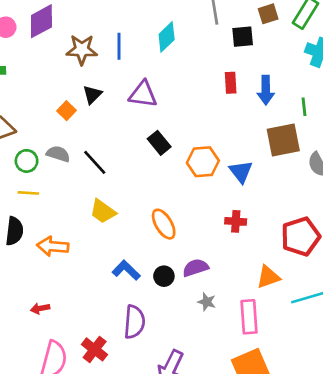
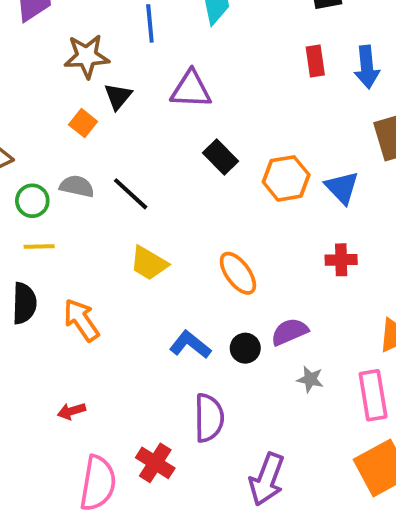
brown star: (82, 50) -> (87, 56), moved
orange arrow: (53, 246) -> (81, 320), turned 56

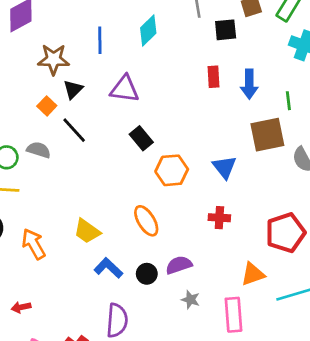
orange hexagon: (286, 178) -> (172, 170), moved
black line: (131, 194) -> (74, 130), moved
yellow trapezoid: (149, 263) -> (87, 231), moved

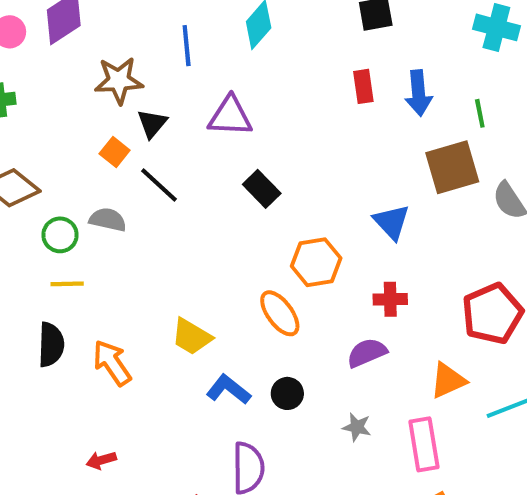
orange hexagon: (172, 170) -> (316, 262), moved
purple semicircle: (179, 265) -> (367, 353), moved

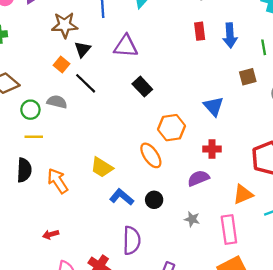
brown square: (452, 167) -> (248, 77), size x0.6

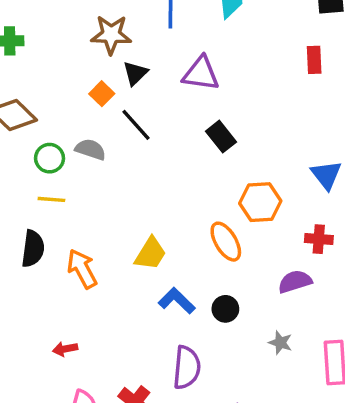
yellow trapezoid: (102, 167) -> (150, 254), turned -95

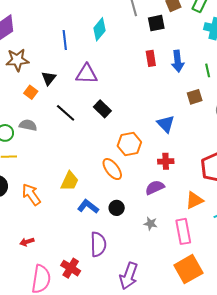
brown star: (111, 35) -> (17, 60), moved
black line: (136, 125) -> (66, 113), moved

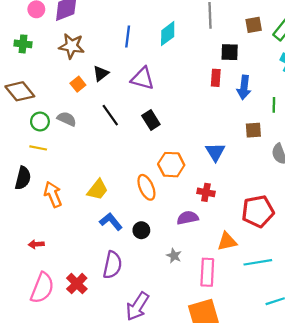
black square: (156, 23) -> (230, 52), moved

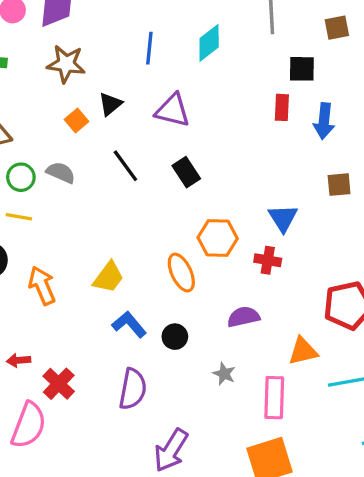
red cross: (206, 192) -> (268, 260), moved
red cross: (77, 284) -> (59, 384), moved

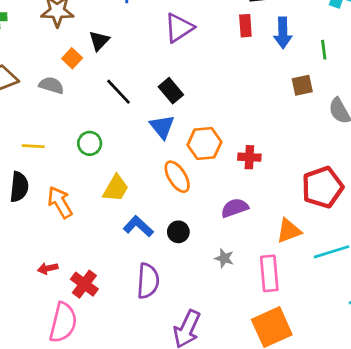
purple triangle: (173, 110) -> (179, 28), moved, turned -40
gray semicircle: (61, 173) -> (51, 85), moved
green circle: (21, 177) -> (90, 143), moved
blue triangle: (283, 218) -> (162, 127), moved

